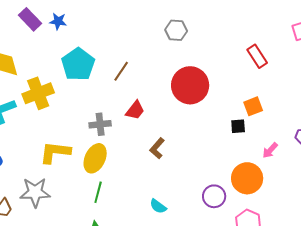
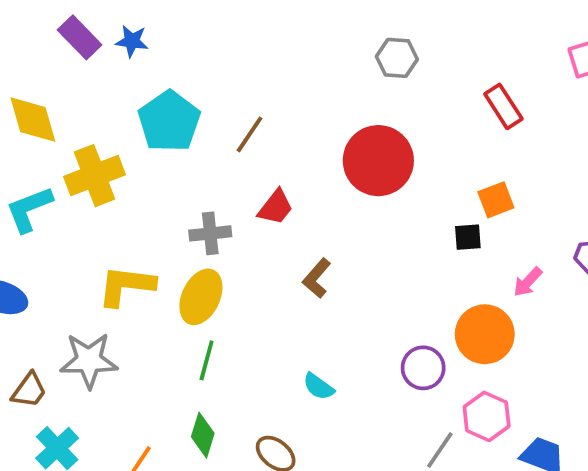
gray hexagon: (176, 30) -> (397, 58), moved

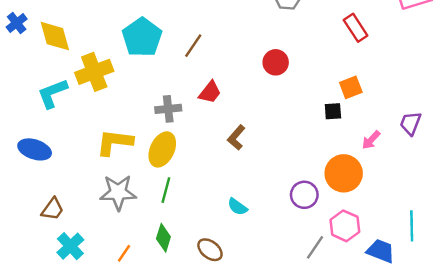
red circle: (378, 161) -> (276, 62), size x0.6
gray star: (89, 360) -> (118, 192), moved

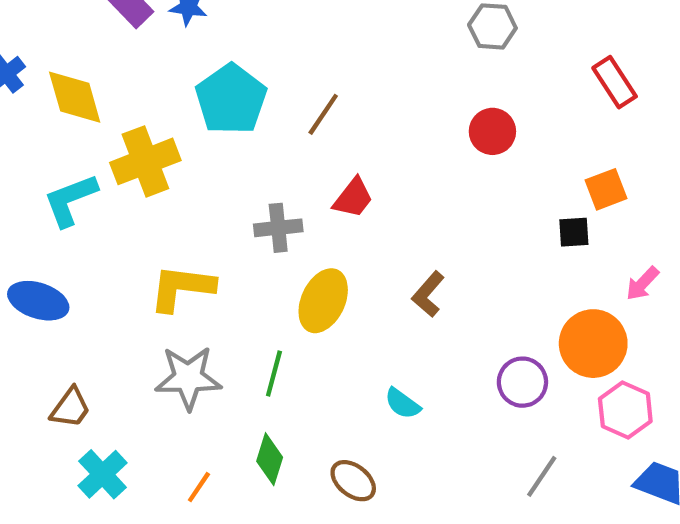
red circle: (276, 62) -> (492, 131), moved
brown L-shape: (236, 138) -> (428, 294), moved
yellow ellipse: (162, 149) -> (323, 301), moved
pink hexagon: (345, 226) -> (625, 410), moved

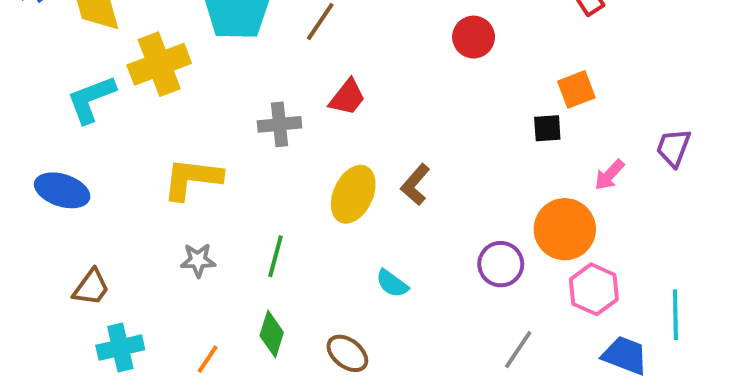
yellow ellipse: (323, 301) -> (353, 194), moved
gray star: (188, 378) -> (198, 260), size x0.6
cyan cross: (103, 474) -> (120, 348), turned 30

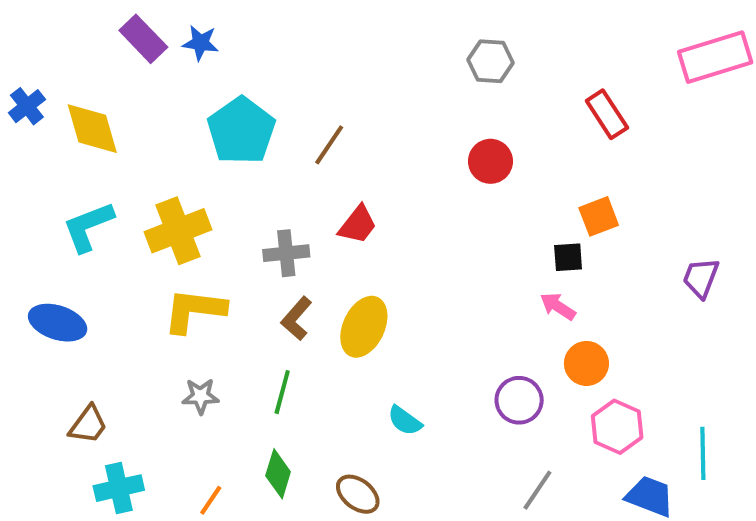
yellow cross: (159, 64) -> (178, 231), moved
pink arrow: (609, 175) -> (558, 306), moved, turned 80
brown L-shape: (415, 185) -> (296, 319), moved
orange circle: (565, 229) -> (586, 363), size x0.7

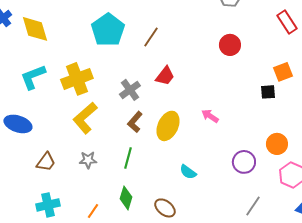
gray cross: (286, 253) -> (130, 90), turned -30
pink arrow: (558, 306) -> (210, 116), moved
yellow L-shape: (194, 310) -> (85, 118), turned -48
brown trapezoid: (88, 425) -> (46, 162), moved

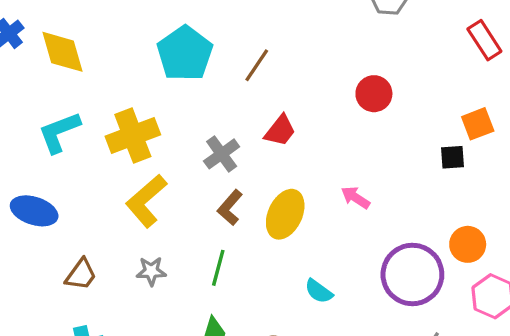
red circle: (230, 45) -> (374, 94), moved
purple circle: (244, 162) -> (412, 274), size x1.6

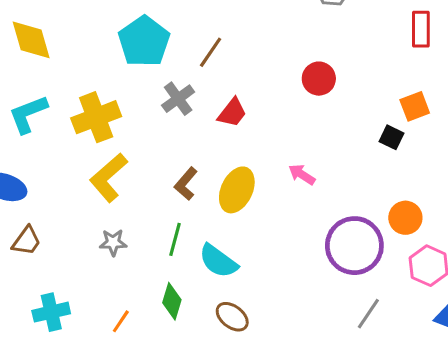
red rectangle: (484, 40) -> (421, 29), turned 33
gray cross: (222, 154) -> (178, 99), moved
black square: (453, 157) -> (391, 137), turned 30
brown trapezoid: (81, 274) -> (26, 241), moved
cyan semicircle: (319, 291) -> (218, 261), moved, size x1.5

